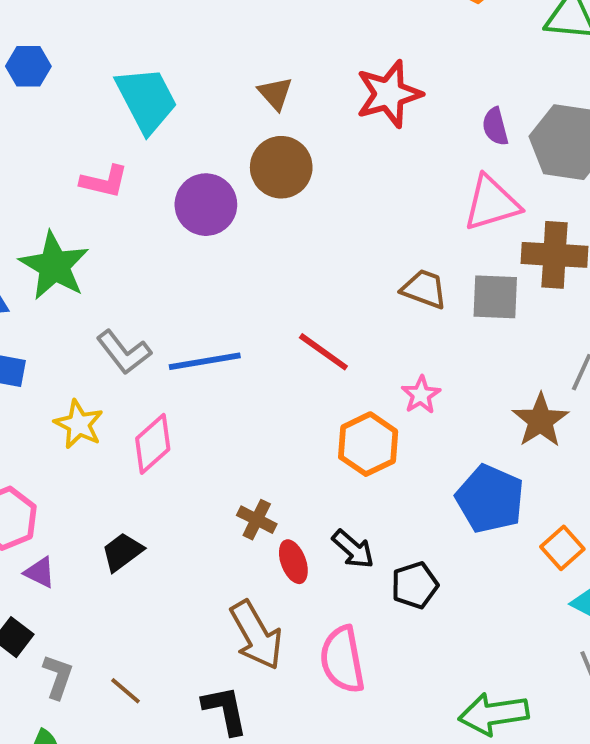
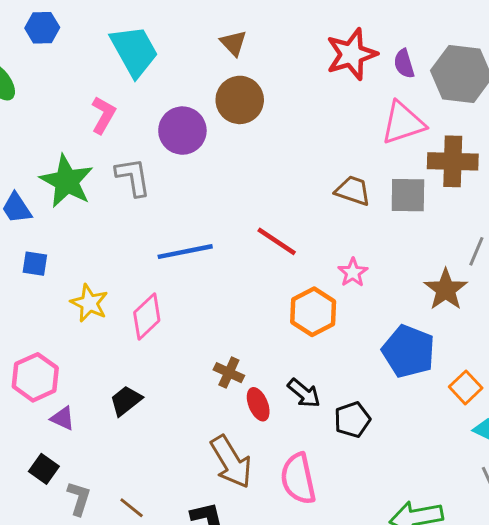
red star: (389, 94) -> (351, 54), moved
pink L-shape: (104, 181) -> (103, 115), turned -72
gray L-shape: (124, 352) -> (133, 177), moved, turned -150

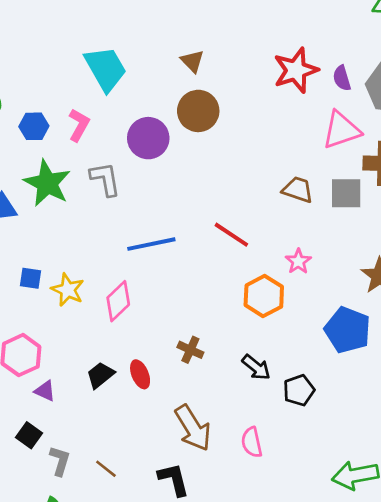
blue hexagon: (42, 28) -> (34, 126), moved
blue square: (35, 264) -> (30, 278), moved
red ellipse: (258, 404) -> (140, 374), moved
pink semicircle: (298, 479) -> (252, 442), size x0.7

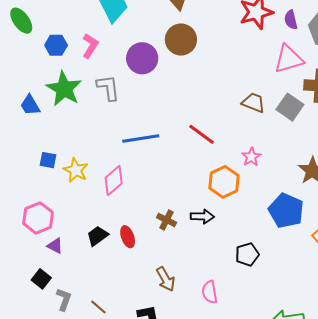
gray square: (346, 193) -> (290, 107), turned 32
black arrow: (256, 367) -> (202, 216), moved, turned -40
brown arrow: (193, 428) -> (166, 279), size x0.7

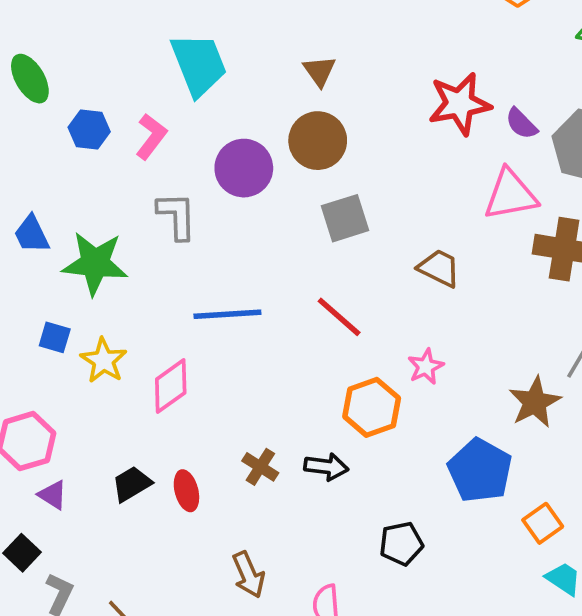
purple semicircle: (291, 20) -> (521, 124), turned -36
green star: (64, 89) -> (95, 263), moved, turned -30
gray square: (290, 107) -> (345, 218), moved, turned 32

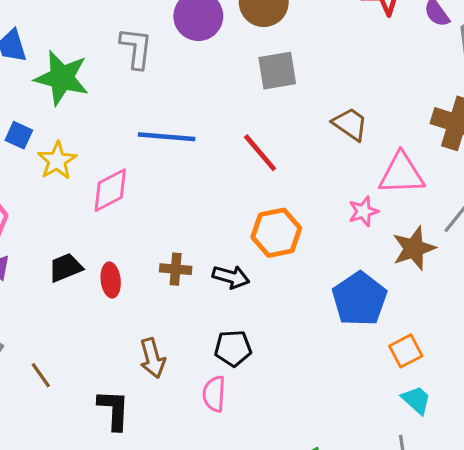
pink triangle: (510, 195) -> (401, 174), moved
pink star: (426, 367) -> (363, 211), moved
brown cross: (260, 467) -> (176, 269), turned -36
black pentagon: (401, 544) -> (233, 348), moved

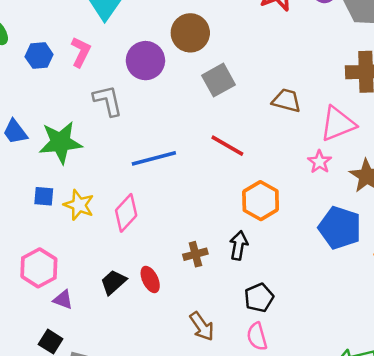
black arrow: (231, 277) -> (239, 245), turned -76

